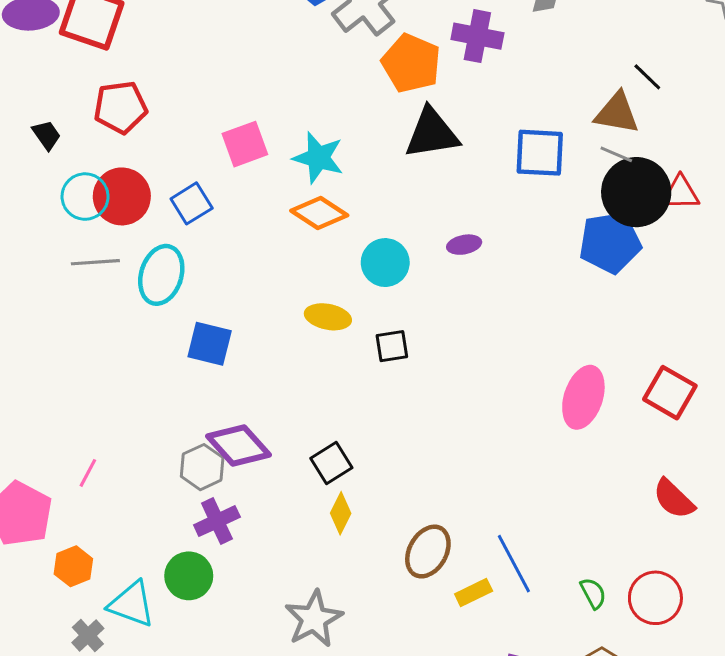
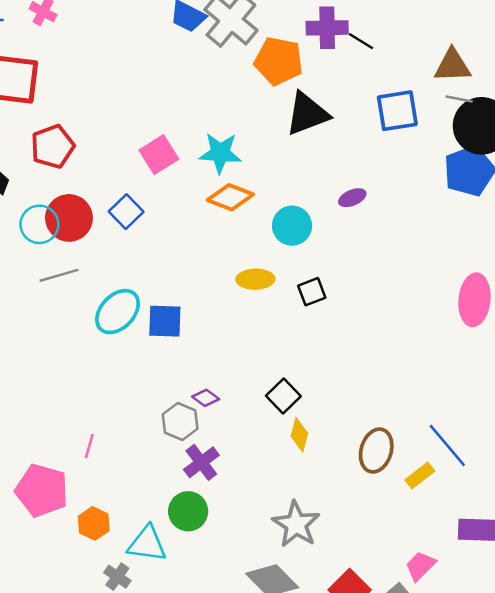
black line: (647, 77) -> (361, 41), moved
cyan ellipse: (161, 275) -> (118, 312), moved, turned 39
purple diamond: (239, 445) -> (206, 398), size x0.5

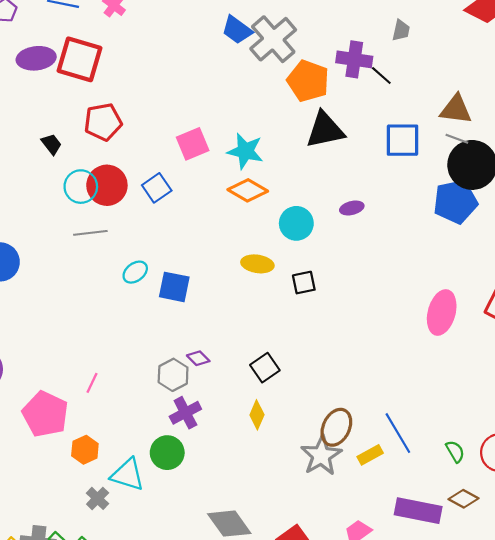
cyan ellipse: (118, 312) -> (135, 272), size x0.6
yellow diamond: (299, 435) -> (257, 415), moved
gray star: (296, 524) -> (321, 455), moved

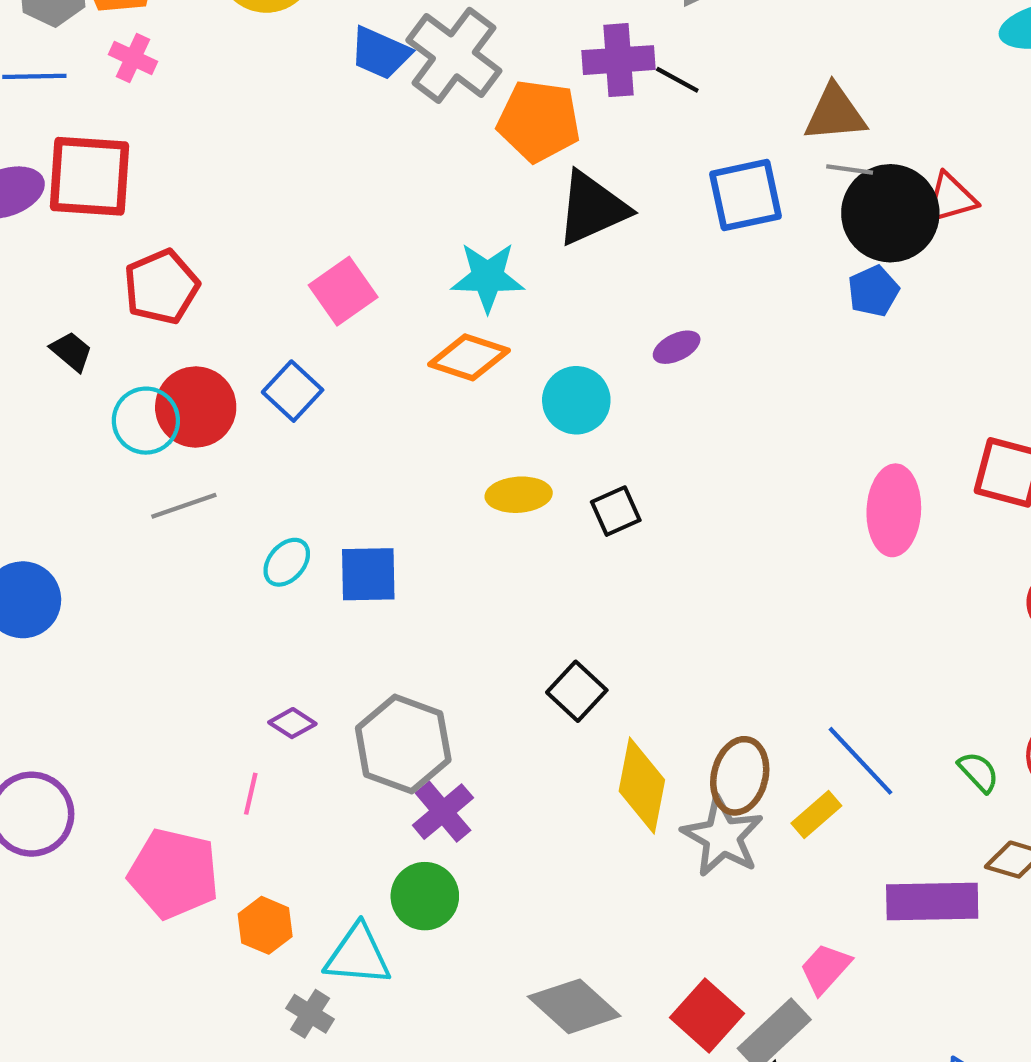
cyan star: (245, 151) -> (488, 277), moved
blue pentagon: (455, 202) -> (873, 291), size x0.6
purple diamond: (198, 358) -> (292, 723), moved
gray hexagon: (173, 375) -> (403, 744), size x1.5
yellow diamond: (257, 415) -> (642, 785), moved, size x1.6

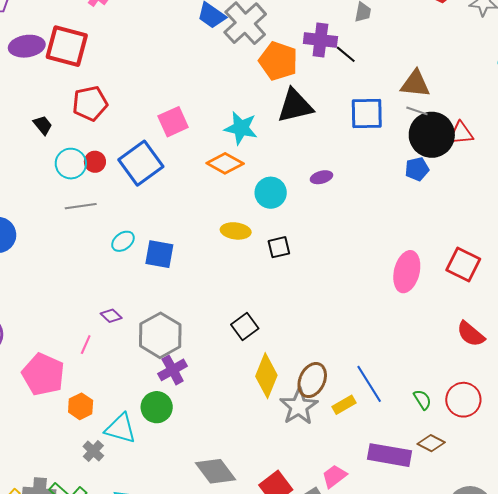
blue square: (293, 391) -> (141, 163), size x1.6
red circle: (196, 407) -> (95, 162), size x0.6

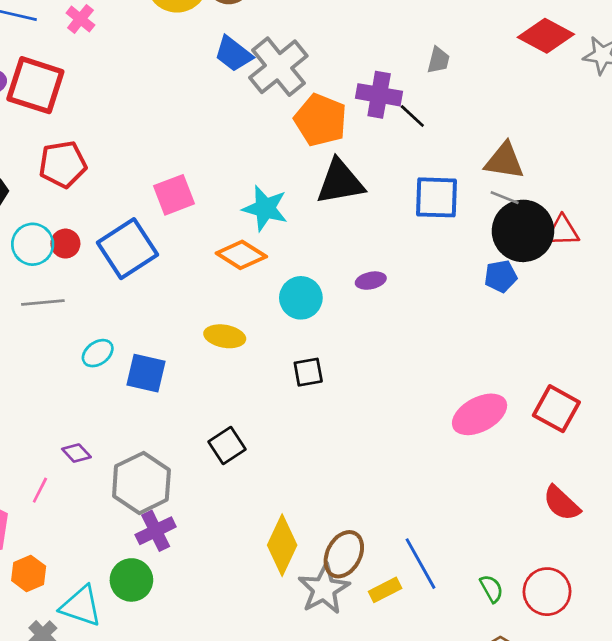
yellow ellipse: (236, 231) -> (225, 336), moved
pink ellipse: (407, 272) -> (480, 414), turned 45
black square: (245, 327) -> (227, 445), moved

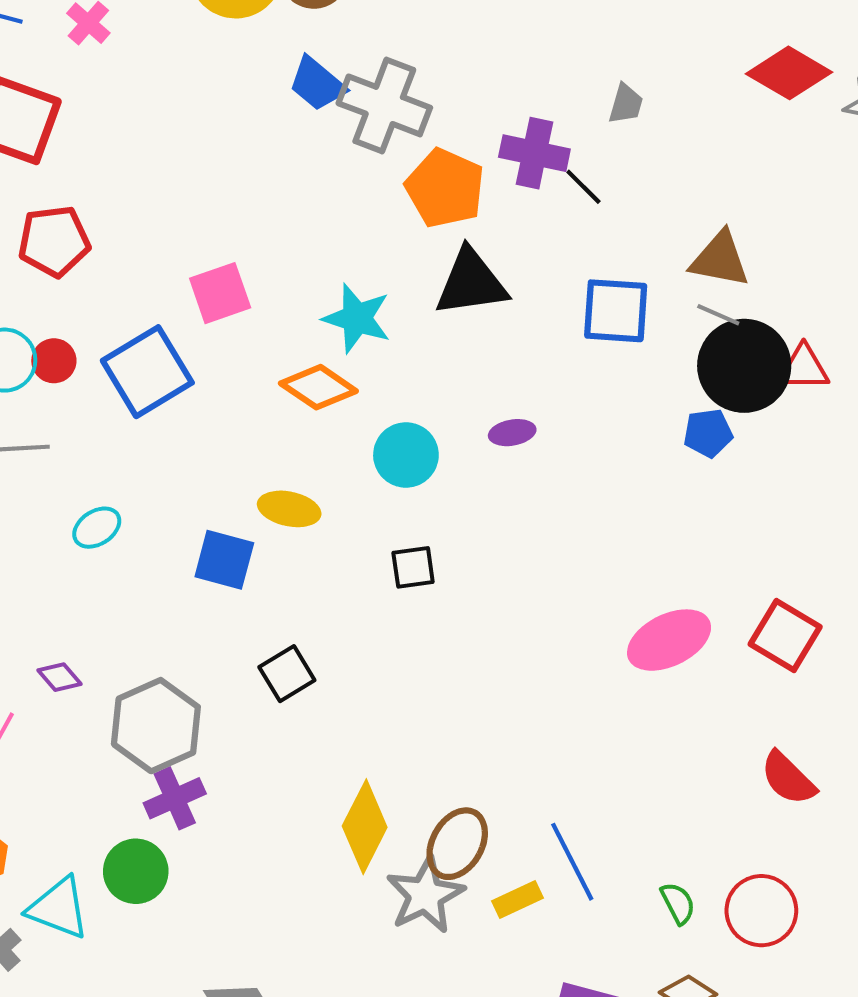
gray cross: (278, 67) -> (384, 105), turned -32
blue square: (146, 373) -> (224, 560), moved

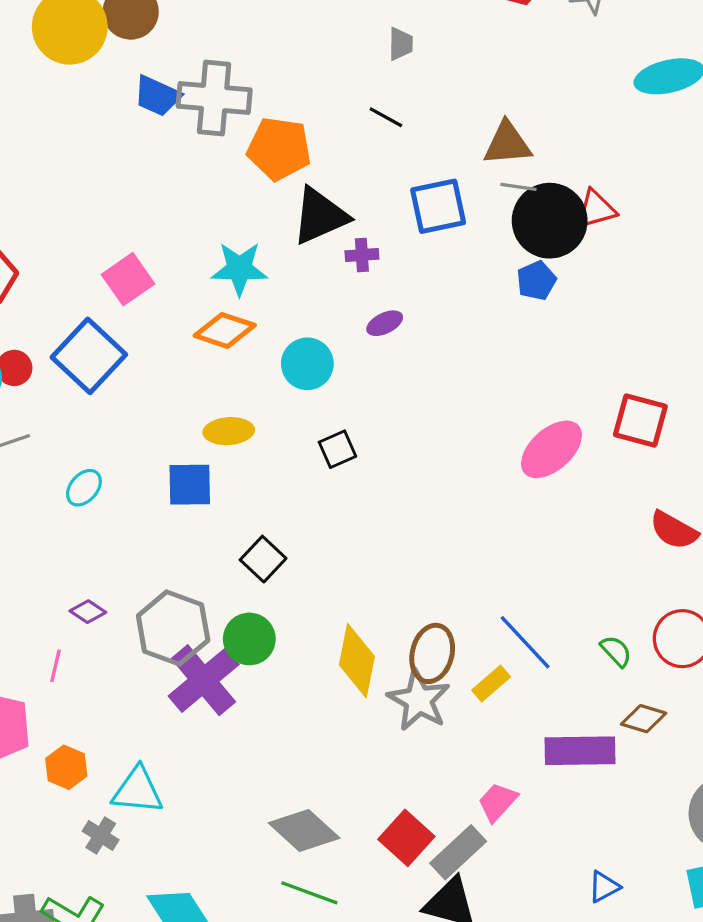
purple cross: (534, 153) -> (362, 255), moved, size x0.6
purple cross: (175, 798) -> (204, 680), size x1.5
green circle: (136, 871) -> (249, 639), moved

